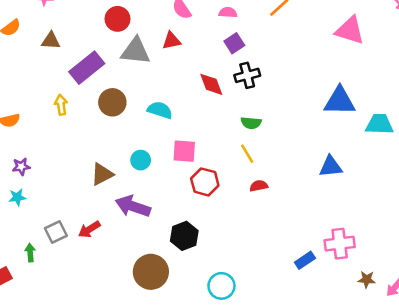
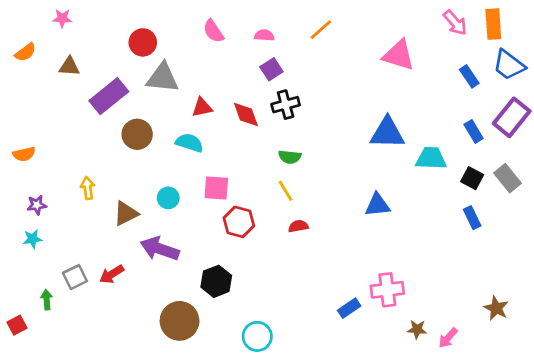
red triangle: (171, 41) -> (202, 107), moved
yellow arrow: (61, 105) -> (88, 188), moved

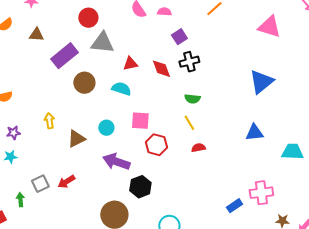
pink semicircle: (264, 35) -> (164, 12), moved
blue triangle: (387, 133) -> (261, 82), turned -40
cyan trapezoid: (431, 158) -> (292, 152), moved
purple arrow: (160, 249) -> (116, 162), moved

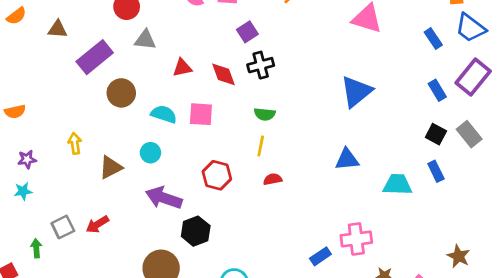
gray triangle: (102, 43) -> (145, 40), size x0.7
cyan semicircle: (121, 89) -> (164, 114), moved
pink square: (140, 121) -> (201, 114), moved
yellow line: (189, 123) -> (261, 146), turned 42

